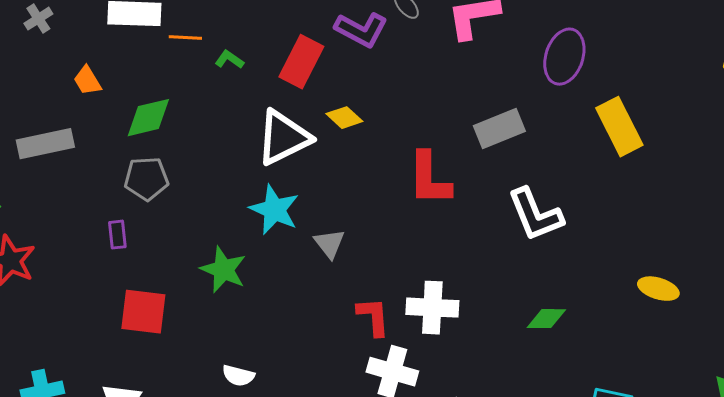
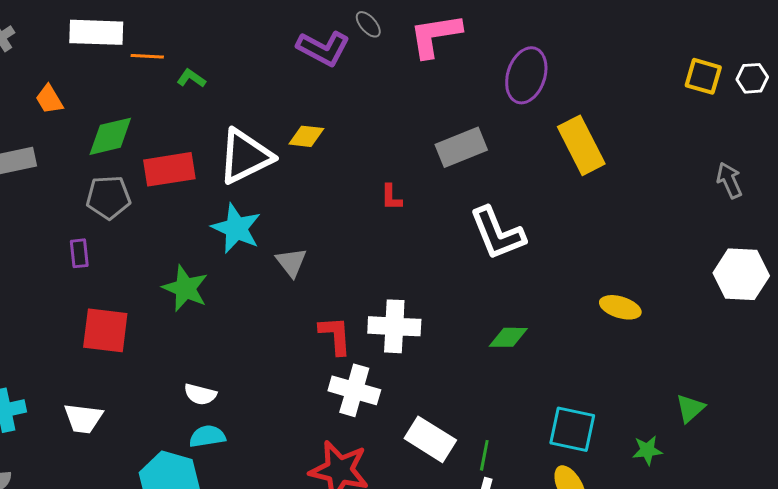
red rectangle: (301, 62) -> (169, 169), moved, turned 54
yellow diamond: (344, 118) -> (306, 136), turned -36
red L-shape: (429, 179) -> (391, 197), size x0.5

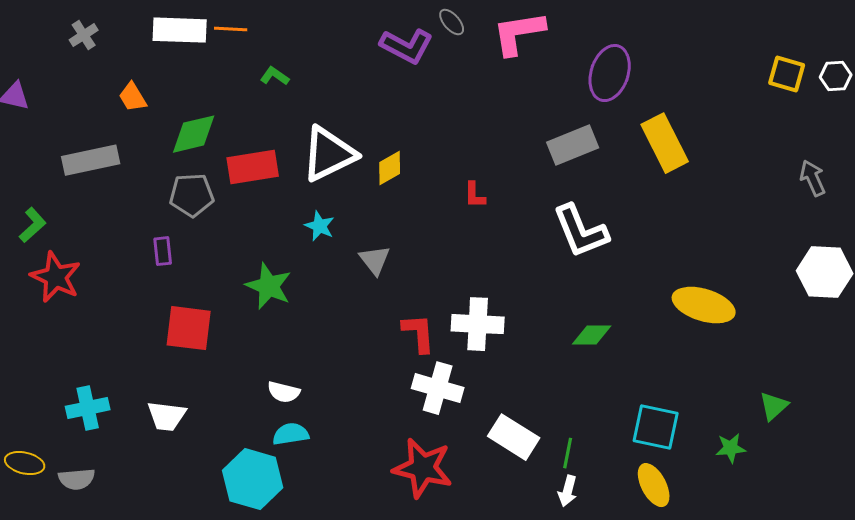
orange line: (147, 56) -> (231, 29), moved
yellow diamond: (306, 136) -> (390, 168), moved, turned -36
gray rectangle: (461, 147) -> (573, 145), moved
cyan star: (236, 228) -> (320, 226), size x0.6
yellow ellipse: (620, 307) -> (704, 305), size x1.5

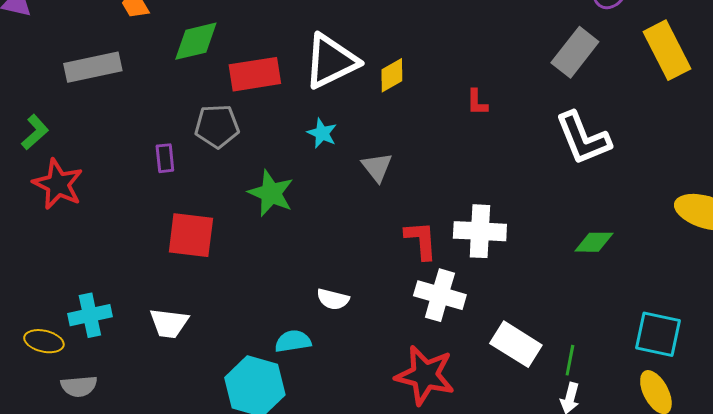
gray rectangle: (573, 145) -> (575, 52), turned -30
gray pentagon: (192, 195) -> (217, 126), moved
white semicircle: (284, 392) -> (333, 299), moved
yellow ellipse: (25, 463) -> (44, 341), moved

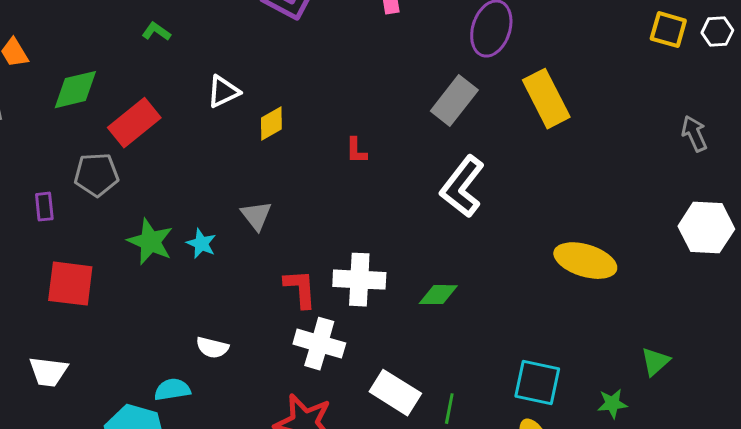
white triangle: (331, 61) -> (223, 92), moved, size x0.6
red rectangle: (255, 74) -> (134, 123), turned -30
cyan star: (322, 133) -> (201, 244), moved
white L-shape: (583, 138) -> (462, 187), turned 60
green diamond: (594, 242) -> (438, 295), moved

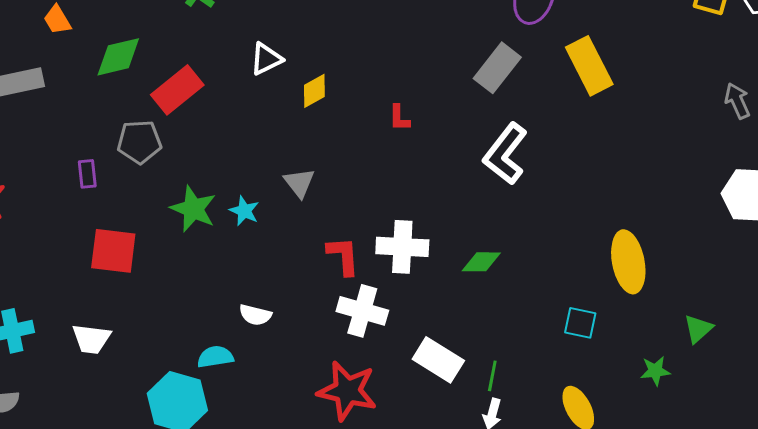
yellow ellipse: (585, 261) -> (628, 262), moved, turned 62
cyan square: (537, 383) -> (580, 323), moved, size x0.7

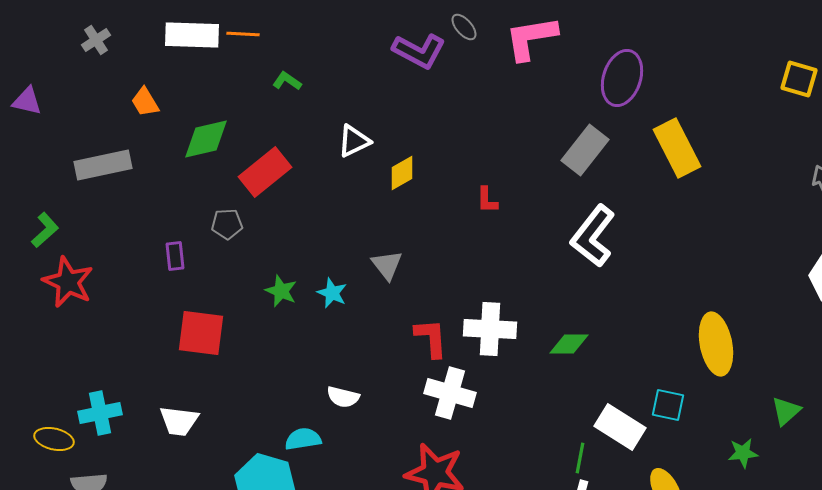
gray pentagon: (139, 142) -> (227, 224), size x0.7
green star: (193, 209) -> (281, 291), size x0.7
white rectangle: (438, 360) -> (620, 427), moved

